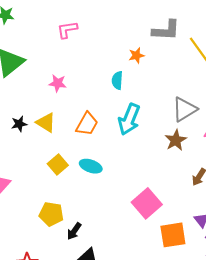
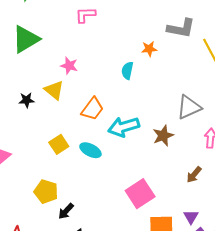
cyan arrow: (129, 119) -> (124, 127), moved, turned 44
yellow triangle: (46, 123) -> (54, 90), moved
brown star: (176, 140) -> (163, 136), moved

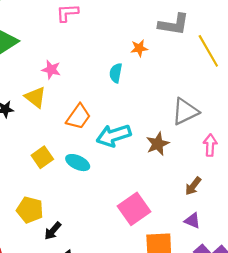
purple triangle: (191, 217) -> (192, 221), moved, turned -35

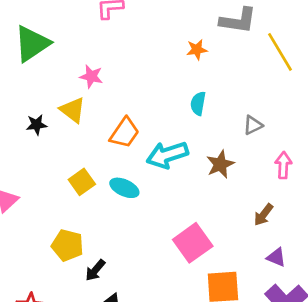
cyan semicircle: (116, 73) -> (198, 103), moved
gray triangle: (185, 112) -> (253, 125), size x0.6
purple triangle: (192, 221) -> (276, 257), moved

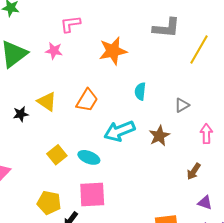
orange star: (197, 50) -> (113, 51), moved, size x1.8
yellow line: (280, 52) -> (199, 50), turned 64
pink star: (91, 76) -> (54, 51), moved
orange trapezoid: (125, 133) -> (87, 100), moved
pink square: (193, 243) -> (92, 194), moved, turned 36

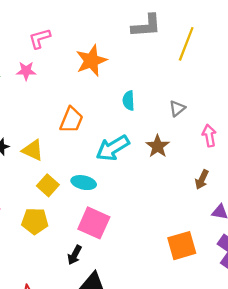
yellow triangle: (47, 102) -> (33, 150), moved
pink square: (92, 194) -> (94, 223), turned 36
yellow pentagon: (49, 203) -> (35, 221), moved

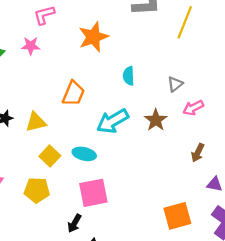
pink arrow: (209, 136) -> (193, 108), moved, turned -108
yellow triangle: (33, 150) -> (36, 122), turned -40
pink square: (94, 223) -> (93, 193), turned -36

